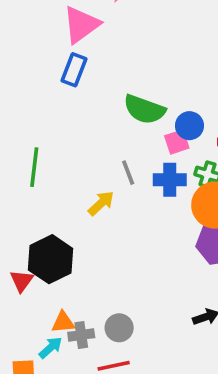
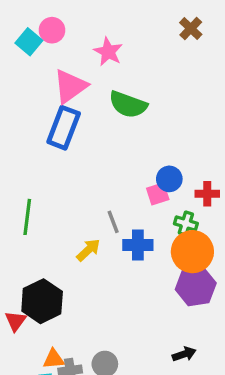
blue rectangle: (74, 70) -> (64, 128), size x1.4
green semicircle: (144, 109) -> (128, 105), moved
blue cross: (170, 180) -> (138, 245), moved

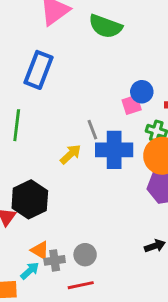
blue rectangle: (64, 128) -> (39, 70), moved
blue cross: (138, 245) -> (114, 150), size x1.4
orange triangle: (54, 359) -> (40, 250), turned 36

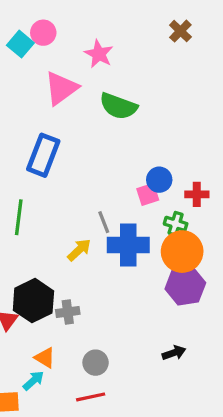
gray cross: (55, 260) -> (68, 312), moved

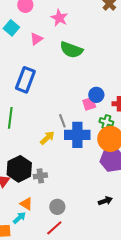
cyan square: (20, 44) -> (11, 28), moved
pink triangle: (61, 88) -> (36, 39), size x0.6
red line: (91, 397) -> (54, 228), turned -30

